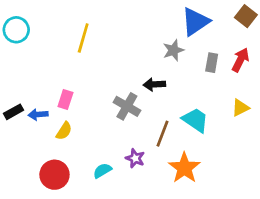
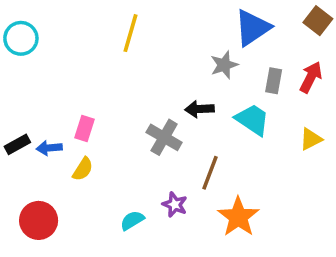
yellow line: (83, 38) -> (130, 33), moved
cyan trapezoid: (195, 120) -> (252, 120), moved
red circle: (54, 175) -> (39, 220), moved

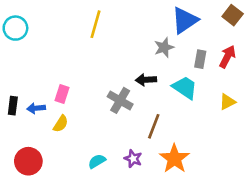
black rectangle: (17, 144) -> (13, 106), turned -54
purple star: (175, 205) -> (133, 159), moved

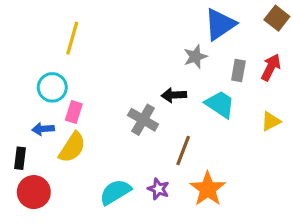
yellow line: (96, 24) -> (72, 38), moved
cyan circle: (15, 28) -> (52, 87), moved
black rectangle: (13, 106) -> (20, 158), moved
yellow semicircle: (61, 124) -> (72, 147), size x1.5
cyan semicircle: (97, 161) -> (115, 192), size x1.5

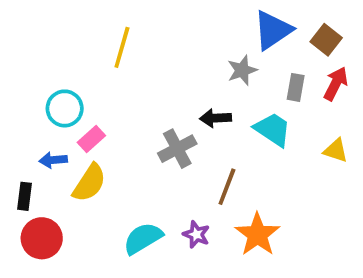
brown square: (277, 18) -> (326, 40), moved
yellow line: (72, 38) -> (122, 47), moved
pink rectangle: (74, 112) -> (91, 139), turned 30
gray cross: (143, 120) -> (177, 149), turned 32
yellow triangle: (271, 121) -> (336, 150), turned 45

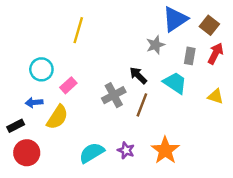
black arrow: (215, 118) -> (138, 76), turned 48
pink rectangle: (91, 139) -> (68, 85), moved
brown line: (227, 187) -> (142, 105), moved
black rectangle: (25, 196) -> (16, 126), turned 56

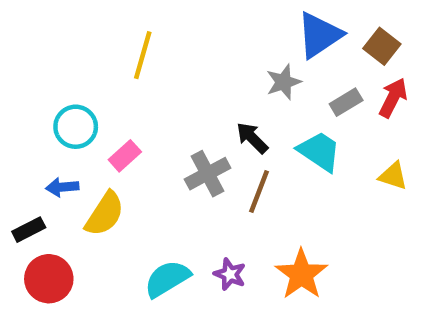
gray rectangle: (190, 56) -> (346, 102), turned 49

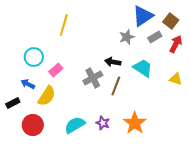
gray rectangle: (346, 102) -> (155, 37), moved
black arrow: (252, 138) -> (113, 62), turned -35
blue arrow: (62, 187) -> (28, 84), turned 32
red circle: (49, 279) -> (33, 125), moved

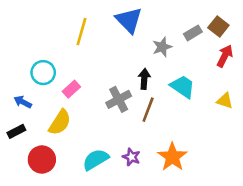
blue triangle: (143, 16) -> (129, 20), moved, turned -40
gray rectangle: (155, 37) -> (193, 33), moved
black arrow: (113, 62) -> (144, 79), turned 84
blue arrow: (28, 84) -> (23, 102), moved

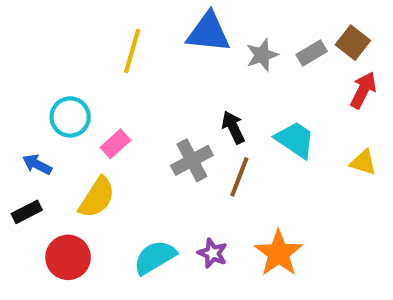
blue triangle: (129, 20) -> (208, 32), turned -40
gray star: (162, 47) -> (262, 55), moved
black arrow: (144, 79) -> (233, 127), turned -30

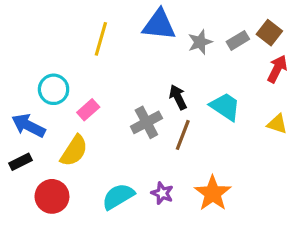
blue arrow: (37, 164) -> (28, 126), size x1.5

